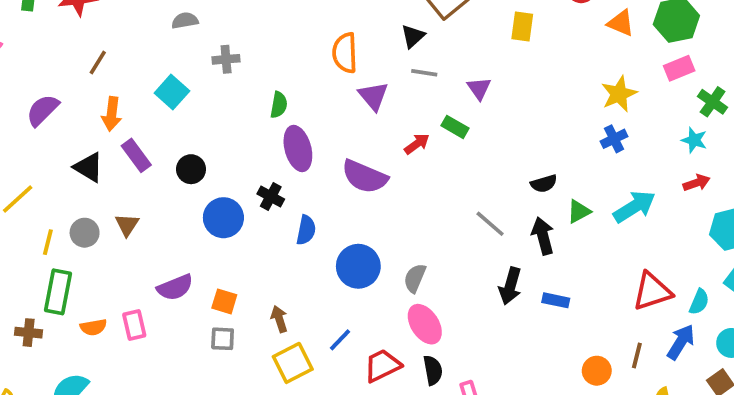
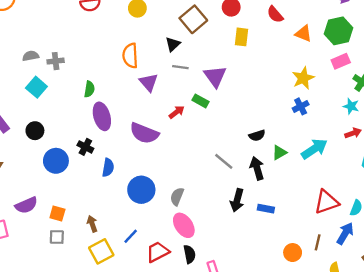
gray semicircle: (185, 21) -> (31, 56), moved
purple triangle: (479, 88) -> (215, 76), size x1.5
cyan square: (172, 92) -> (36, 87), moved

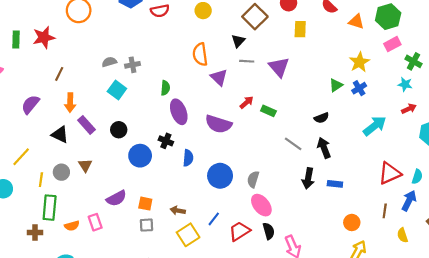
green rectangle: (200, 101) -> (268, 111), moved
green triangle: (279, 153) -> (336, 85), moved
brown arrow: (92, 224) -> (178, 210), turned -56
orange circle: (293, 253) -> (352, 222), moved

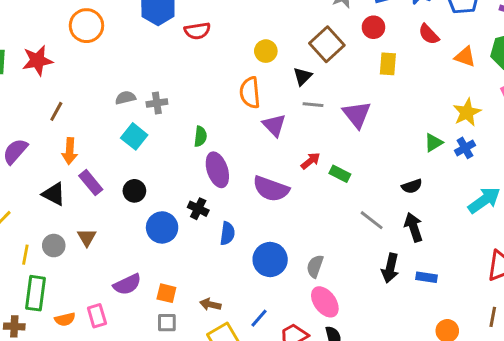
yellow circle: (203, 11) -> (266, 51), moved

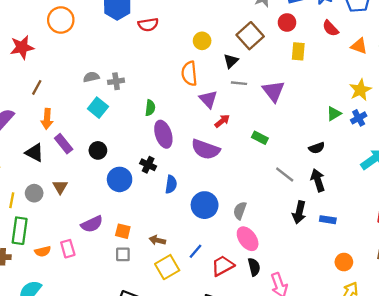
red arrow: (311, 161) -> (222, 121), moved

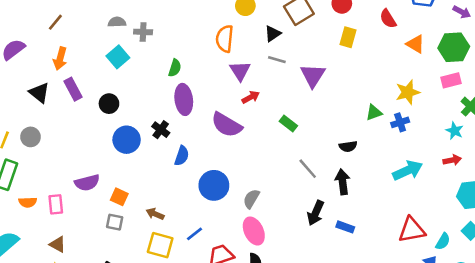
brown triangle: (60, 187) -> (58, 244), moved, turned -42
yellow square: (167, 267) -> (160, 245), turned 35

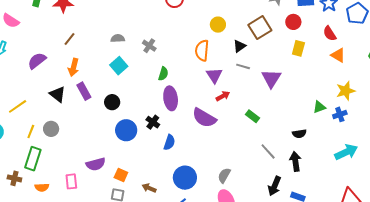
gray cross: (143, 32) -> (149, 46), moved, turned 32
orange triangle: (415, 44) -> (338, 55), moved
blue circle: (214, 185) -> (185, 178), moved
orange semicircle: (28, 202) -> (42, 187), moved

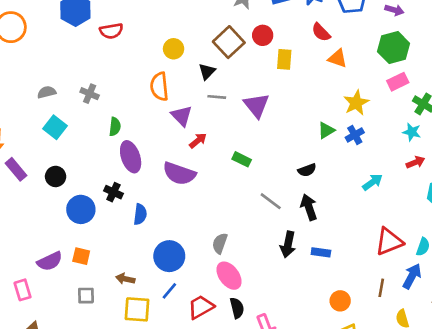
red circle: (293, 22) -> (263, 35), moved
cyan arrow: (346, 152) -> (372, 182), size x0.7
orange square: (121, 175) -> (81, 256), moved

